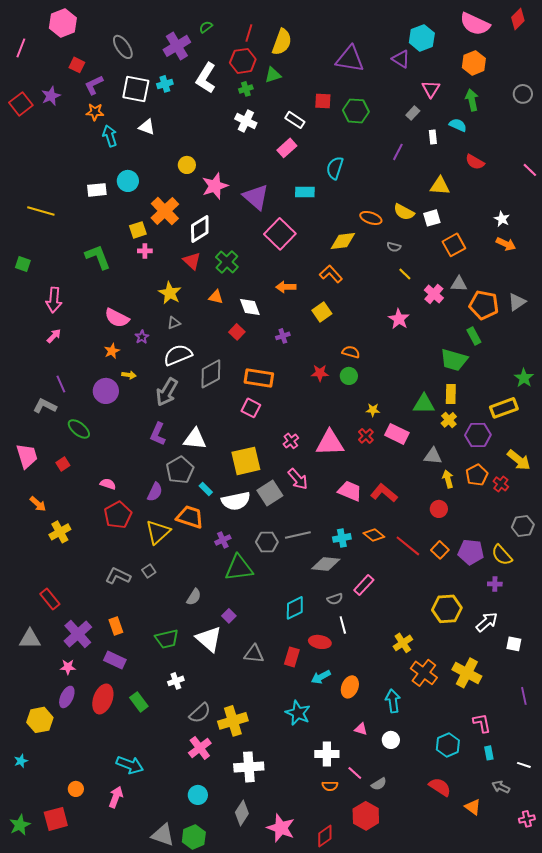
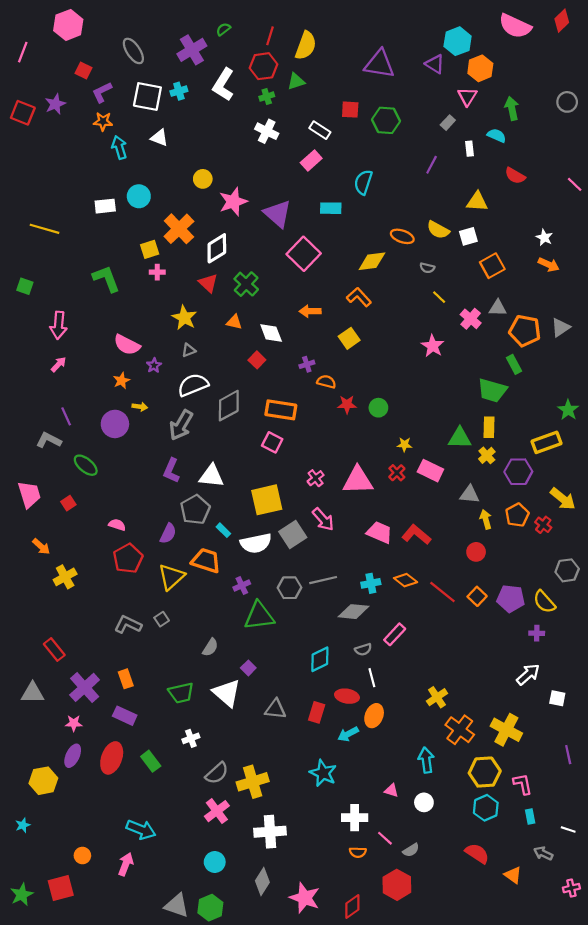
orange hexagon: (474, 63) -> (480, 68), moved
red square: (21, 104) -> (23, 113), turned -30
orange semicircle: (351, 352) -> (326, 382), moved
yellow hexagon: (447, 609) -> (485, 772), moved
orange ellipse: (350, 687) -> (374, 716), moved

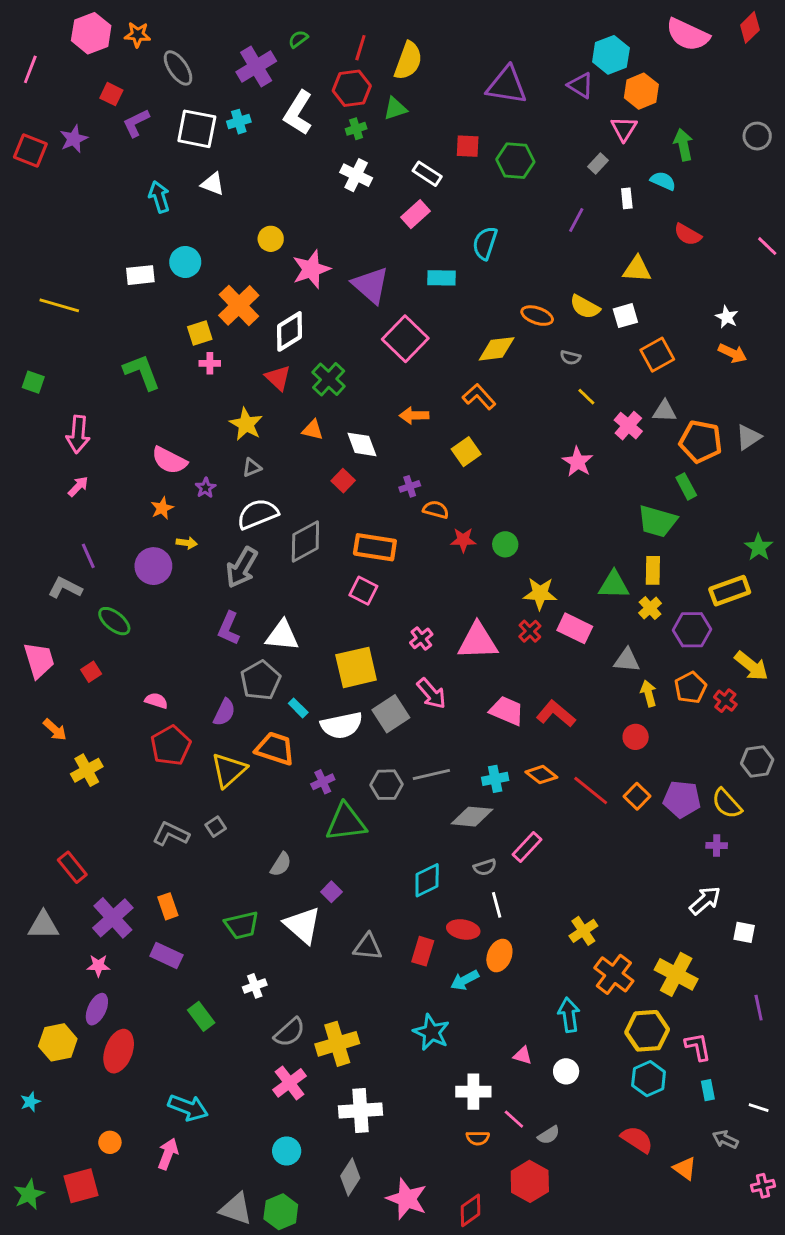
orange star: (103, 121) -> (137, 35), moved
yellow star: (404, 445) -> (540, 594), size x1.6
red ellipse: (112, 758) -> (119, 1051), moved

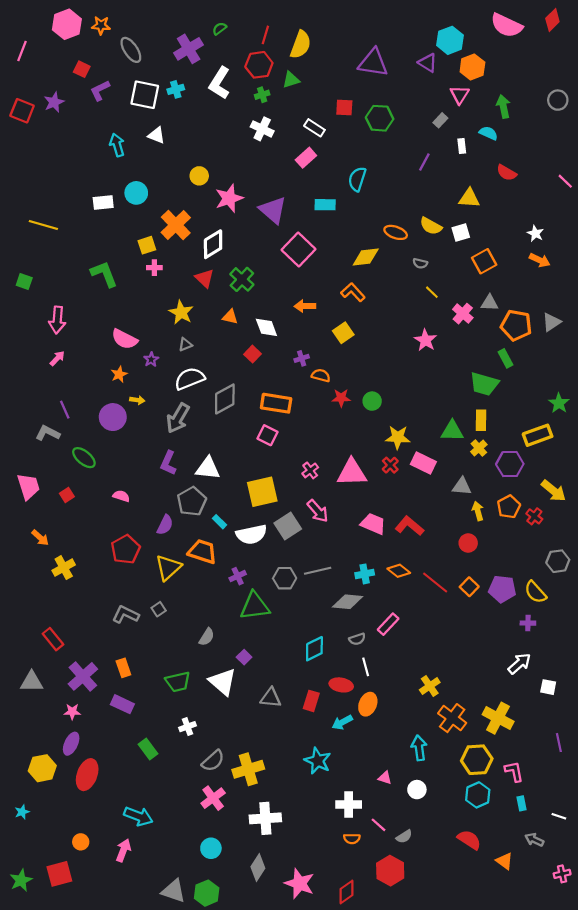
pink semicircle: (156, 701) -> (121, 496), moved

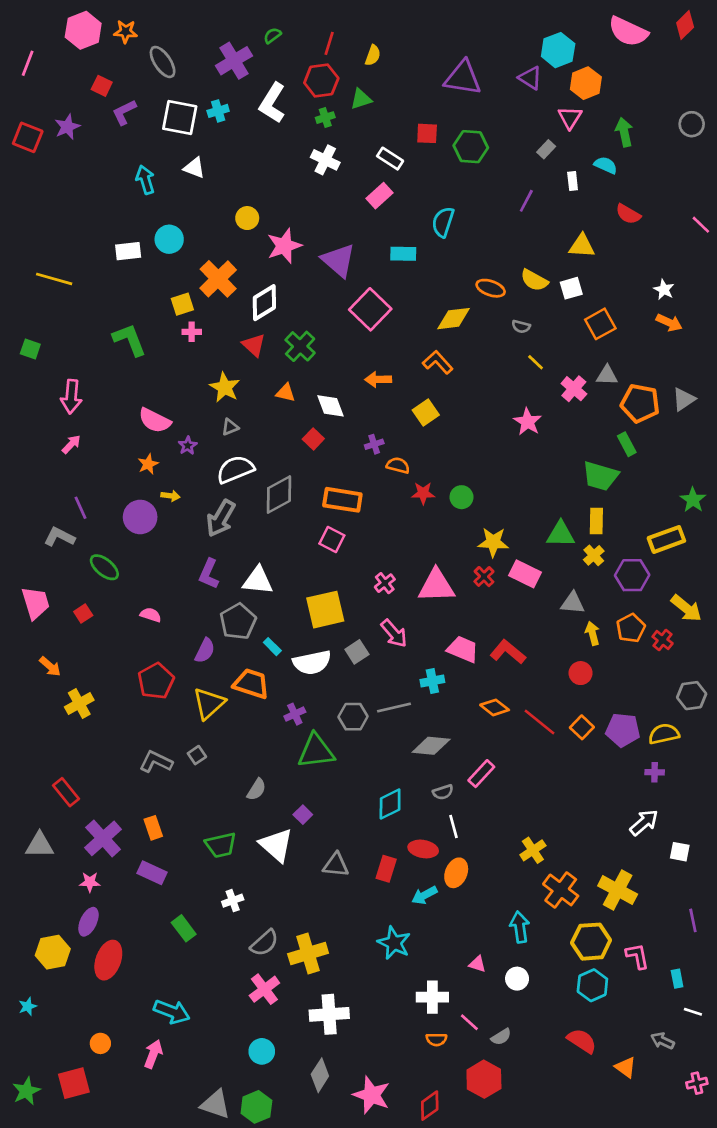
yellow semicircle: (301, 45) -> (373, 55), size x0.6
gray square: (288, 526) -> (357, 652), size x0.7
cyan cross: (365, 574) -> (432, 681), moved
yellow semicircle: (535, 592) -> (664, 734), turned 120
cyan rectangle: (522, 803) -> (677, 979), moved

